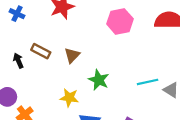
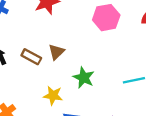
brown rectangle: (41, 51) -> (31, 57), moved

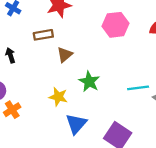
brown rectangle: (31, 57) -> (43, 35), moved, turned -42

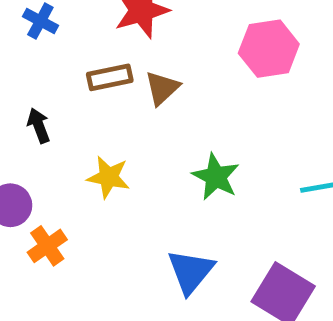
brown triangle: (65, 55) -> (162, 88), moved
yellow star: (58, 97) -> (108, 177), moved

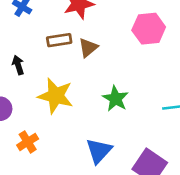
yellow star: (108, 177) -> (56, 96), size x1.5
orange cross: (47, 246) -> (28, 142), moved

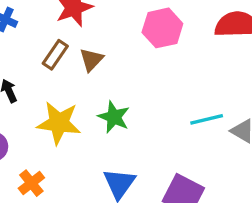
brown rectangle: (59, 40) -> (55, 55), turned -40
green star: (115, 99) -> (114, 117), moved

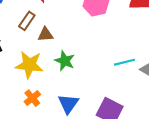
brown triangle: (91, 60) -> (46, 34), moved, turned 42
orange cross: (31, 183) -> (32, 98), moved

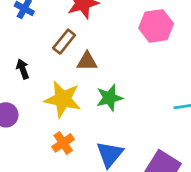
green star: (65, 61) -> (109, 98), turned 30

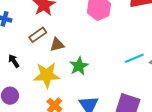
brown rectangle: (64, 42) -> (38, 35), turned 30

